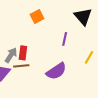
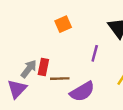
brown line: (21, 66) -> (60, 79), moved

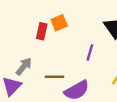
red rectangle: (43, 67) -> (42, 31), moved

